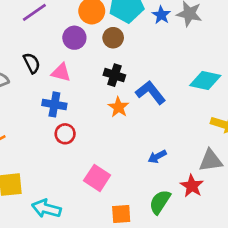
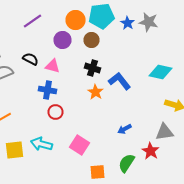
black semicircle: (32, 63) -> (30, 59), turned -35
cyan arrow: (46, 209) -> (42, 144), moved

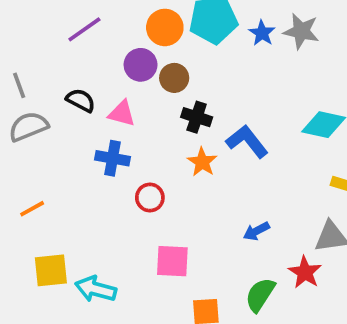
brown circle: (92, 40) -> (174, 78), moved
red circle: (56, 112) -> (150, 198), moved
cyan arrow: (42, 144) -> (96, 289), moved
pink square: (80, 145) -> (172, 261), turned -30

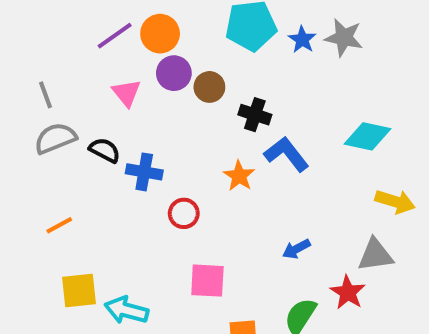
orange circle: (165, 27) -> (160, 34), moved
black semicircle: (81, 100) -> (105, 150), moved
pink triangle: (122, 113) -> (126, 93), moved, turned 36
black cross: (197, 117) -> (255, 115), moved

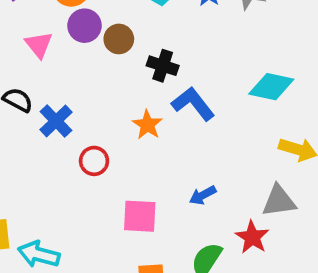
blue cross: (144, 172) -> (56, 121), turned 36
pink square: (207, 281) -> (140, 216), moved

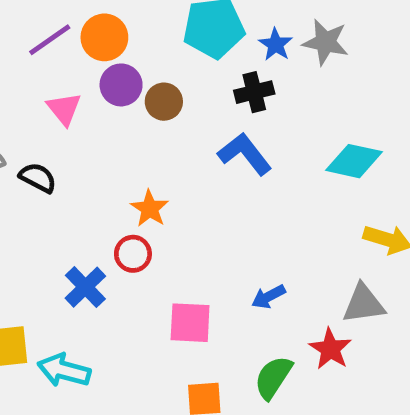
black cross: (163, 66) -> (254, 92), moved, turned -32
blue L-shape: (193, 104) -> (245, 154), moved
blue cross: (56, 121) -> (85, 287), moved
orange star: (147, 125) -> (150, 209), moved

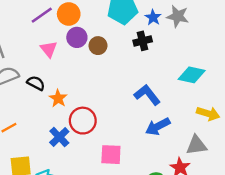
blue L-shape: (245, 154) -> (147, 95), moved
orange star: (150, 209) -> (58, 98), moved
red circle: (133, 254) -> (83, 121), size x1.5
blue arrow: (268, 297) -> (158, 126), moved, size x1.5

